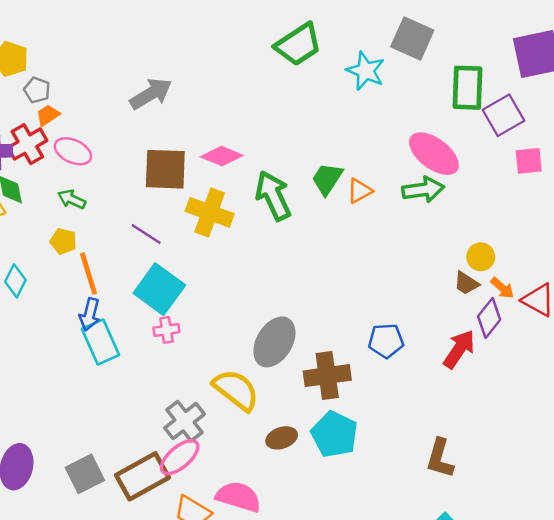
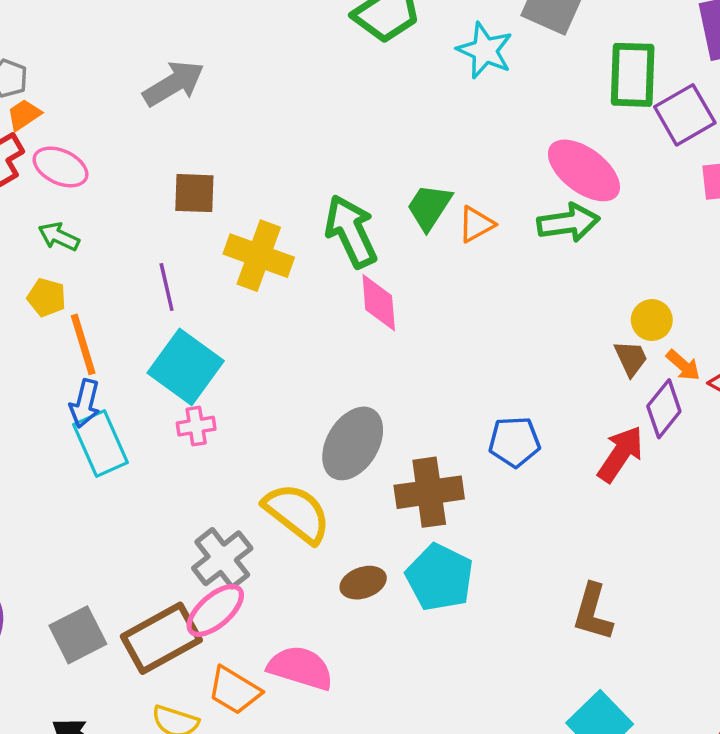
pink diamond: (222, 156) -> (379, 303), moved, turned 63
brown square: (165, 169) -> (194, 193), size x0.7
purple line: (146, 234) -> (167, 287), turned 44
brown trapezoid: (466, 283) -> (631, 358), turned -148

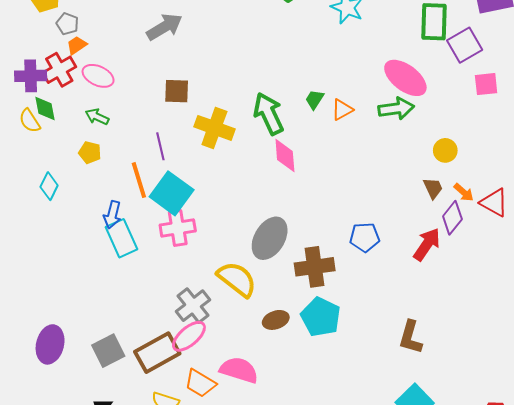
green trapezoid: (429, 207) -> (315, 99), size x0.7
yellow circle: (652, 320) -> (445, 150), moved
orange line: (83, 344) -> (139, 180), moved
pink cross: (196, 426) -> (178, 228), size x1.6

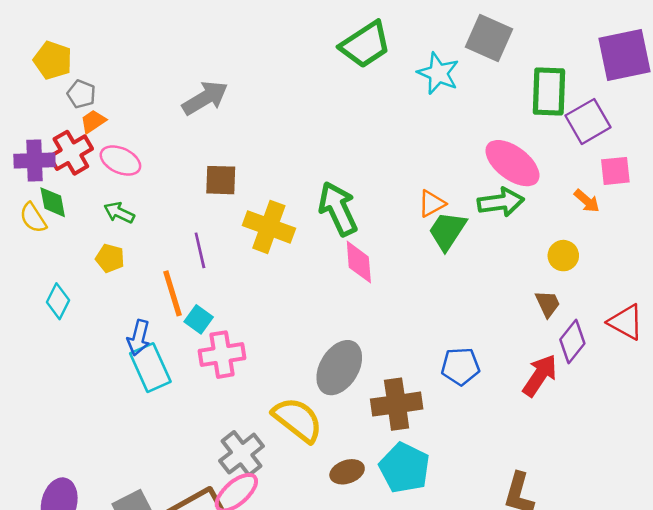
green trapezoid: (315, 99) -> (447, 231), moved, size x1.6
orange arrow: (464, 192) -> (587, 201), moved
cyan square: (172, 193) -> (199, 319), moved, size x0.5

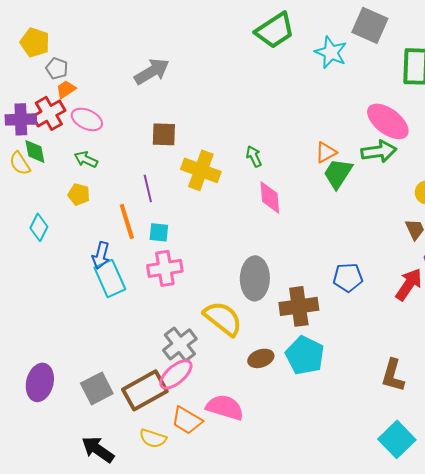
green arrow: (338, 209) -> (254, 156), size x0.5
cyan square: (199, 319) -> (159, 232), moved, turned -30
gray ellipse: (339, 368) -> (255, 278), turned -30

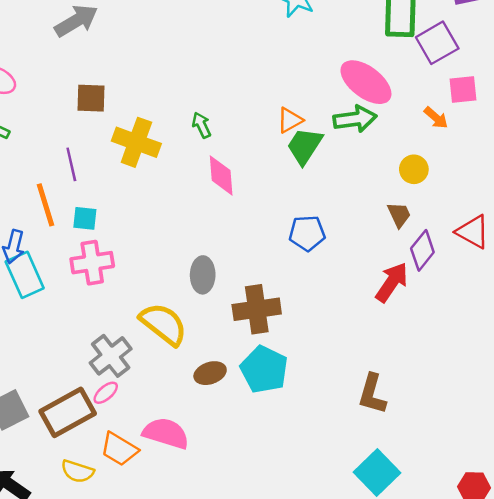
blue pentagon: (348, 277) -> (307, 233), moved
gray ellipse: (255, 278) -> (203, 275), size x0.7
pink ellipse: (176, 374) -> (106, 393), size x0.6

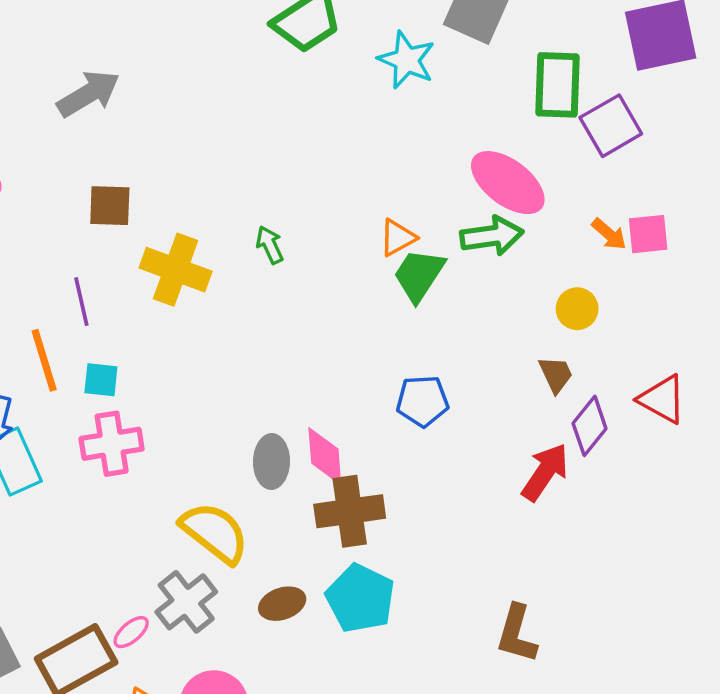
pink square: (463, 89) -> (648, 234), moved
pink diamond: (221, 175) -> (325, 456), moved
gray cross: (111, 356) -> (186, 602), moved

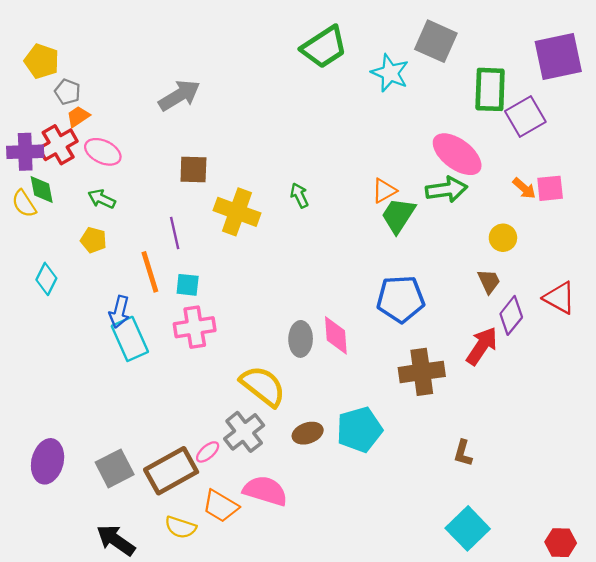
blue pentagon: (423, 401) -> (401, 299), size x1.4
brown cross: (350, 511) -> (422, 372), moved
cyan pentagon: (360, 598) -> (359, 430), turned 30
brown L-shape: (517, 634) -> (463, 453), size x0.7

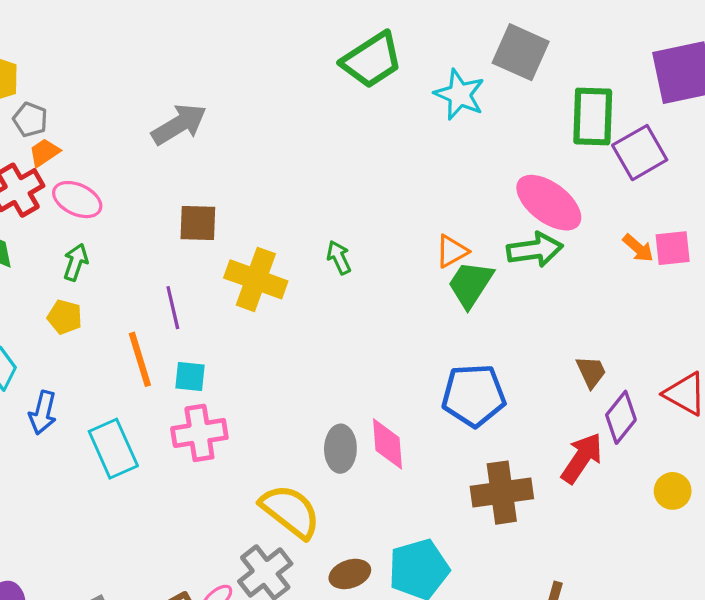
green arrow: (102, 199) -> (76, 262), turned 84
yellow circle: (503, 238) -> (673, 491), moved
blue arrow: (119, 312) -> (43, 413), moved

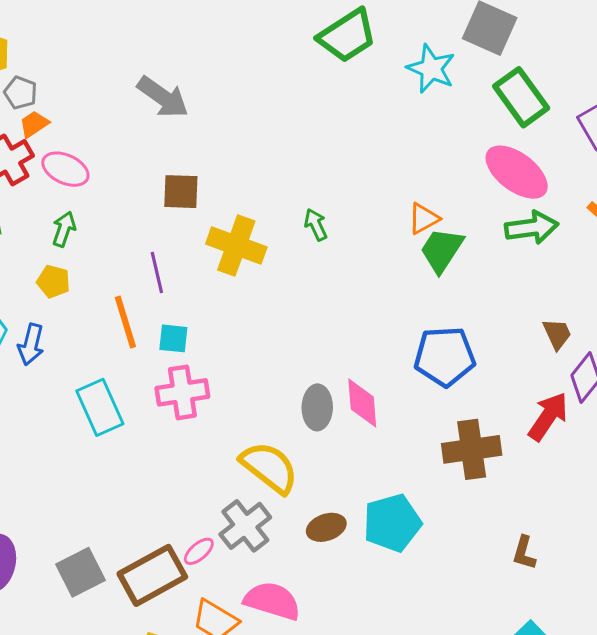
green rectangle: (593, 116) -> (521, 97), moved, turned -38
gray arrow: (179, 124) -> (163, 97), turned 66
green arrow: (535, 250) -> (532, 228), moved
blue arrow: (43, 413) -> (31, 344), moved

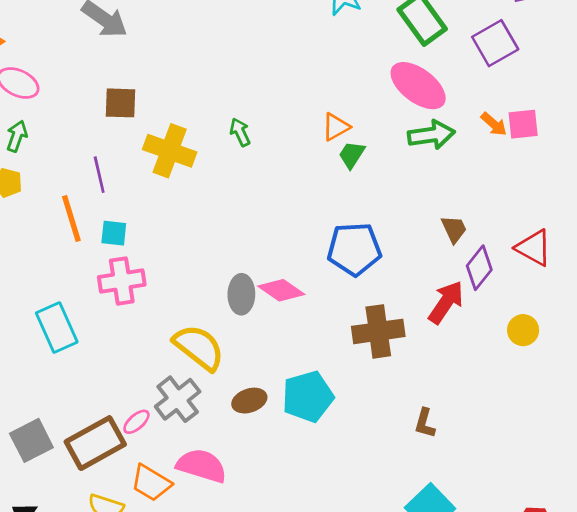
green trapezoid: (442, 250) -> (352, 155), size x0.7
pink diamond: (362, 403) -> (281, 290), turned -51
cyan rectangle: (100, 407) -> (57, 327), moved

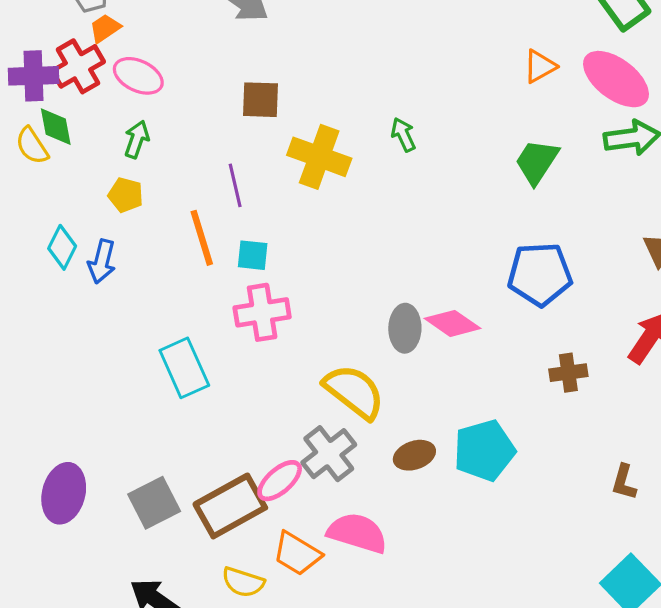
orange triangle: (336, 127) -> (540, 66), moved
green trapezoid: (352, 155) -> (537, 162), size x1.4
brown cross: (378, 331) -> (568, 373), size x0.6
pink ellipse: (136, 422) -> (280, 481), size x1.4

